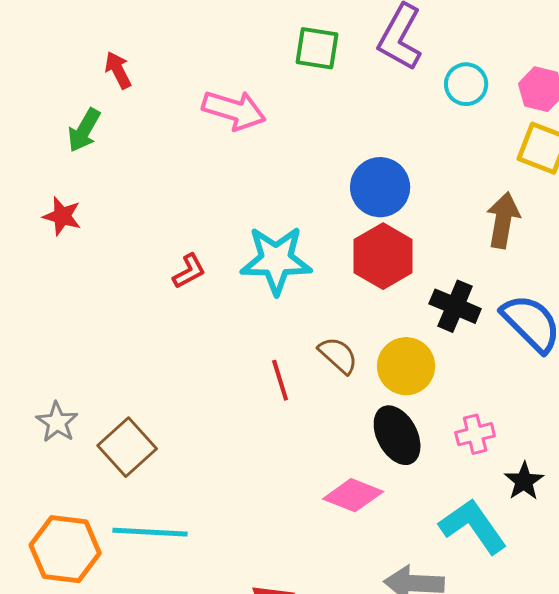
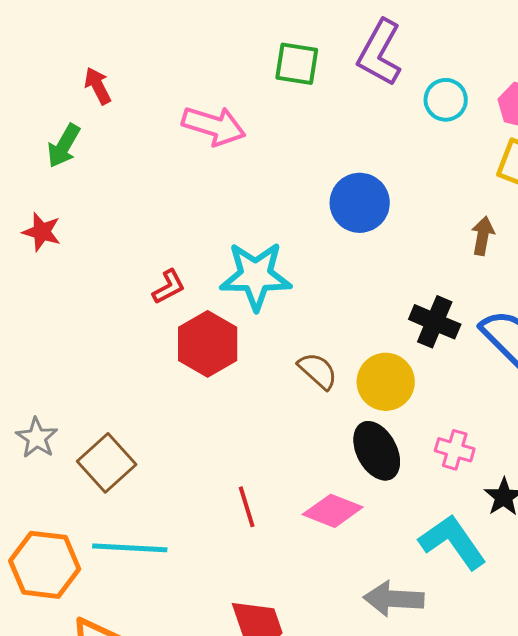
brown arrow: (503, 220) -> (483, 236), size x0.7
red hexagon: (383, 256) -> (208, 344), moved
red line: (280, 380) -> (247, 507), moved
pink cross: (475, 434) -> (455, 450), turned 30

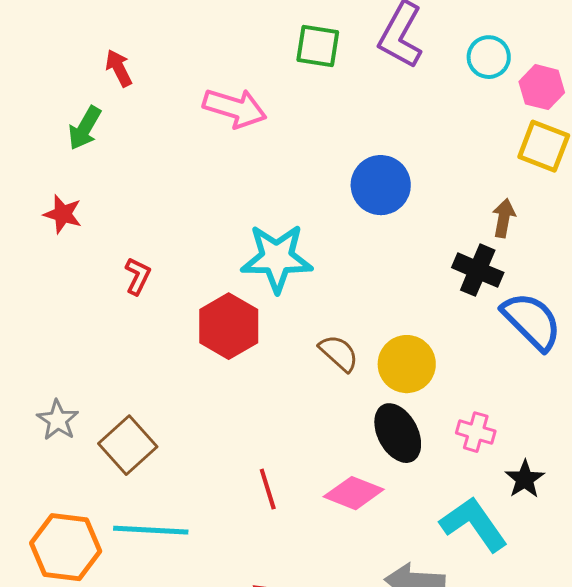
cyan circle: (446, 100) -> (489, 57), moved
red L-shape: (169, 287) -> (138, 276), moved, turned -36
black cross: (435, 322) -> (478, 270), moved

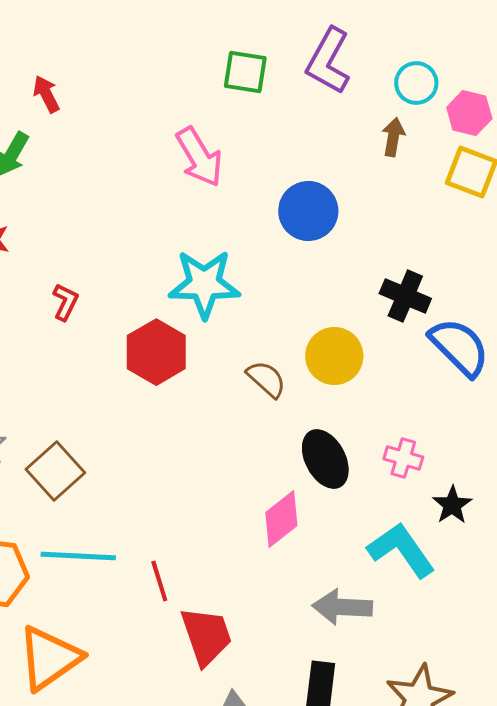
pink arrow: (235, 108) -> (199, 157), moved, turned 42
brown arrow: (504, 218) -> (393, 137), moved
yellow circle: (407, 364) -> (334, 356), moved
red line: (268, 489) -> (159, 581), moved
pink diamond: (354, 493) -> (281, 519), turned -60

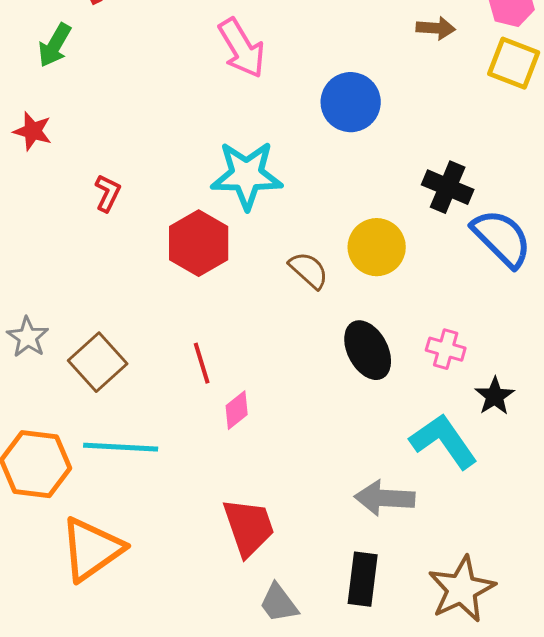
brown arrow: (393, 137) -> (436, 28), turned 84
pink diamond: (281, 519) -> (237, 410), moved, size x0.7
red line: (159, 581) -> (202, 363), moved

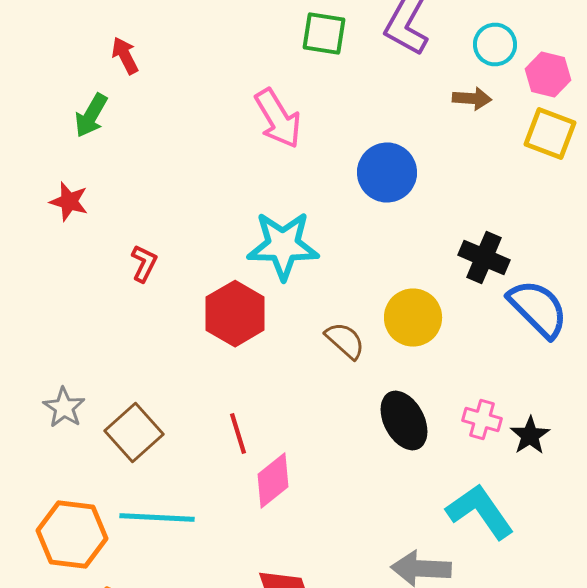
black star: (495, 396) -> (530, 436), moved
pink diamond: (237, 410) -> (273, 480), size x1.4

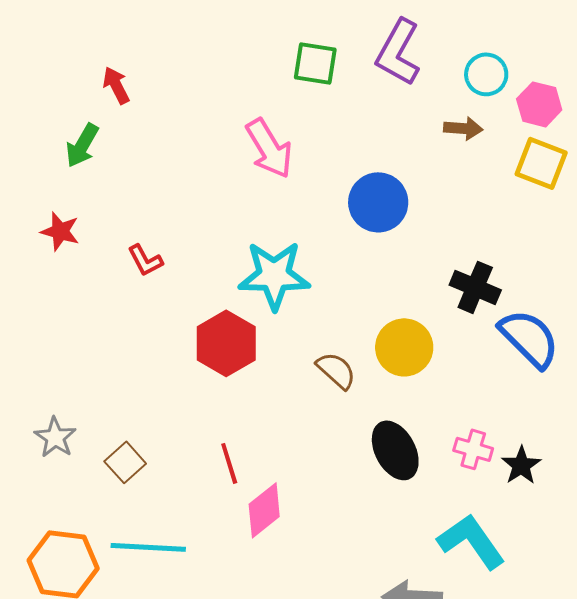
red L-shape: (144, 264) -> (145, 260), moved, turned 126
brown square: (134, 432) -> (125, 462), size x0.7

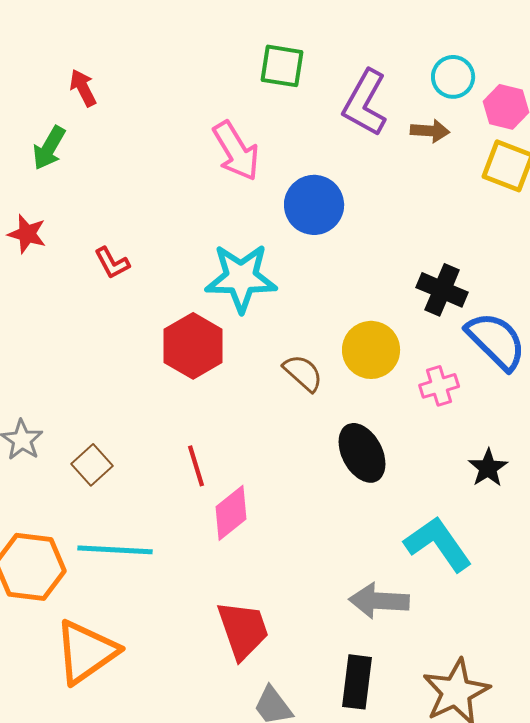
purple L-shape: (398, 52) -> (365, 103), moved
blue circle: (378, 202) -> (314, 205), moved
pink cross: (473, 449) -> (439, 386), moved, turned -33

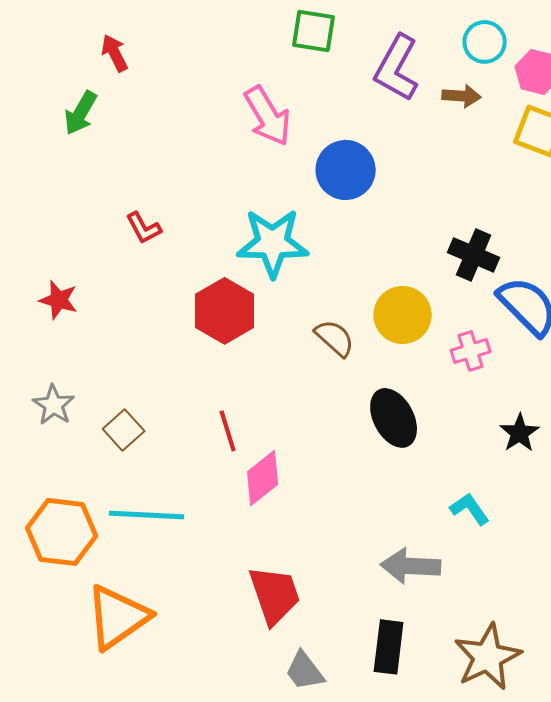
red star: (27, 234) -> (59, 300), moved
cyan L-shape: (438, 544) -> (470, 509), size x0.6

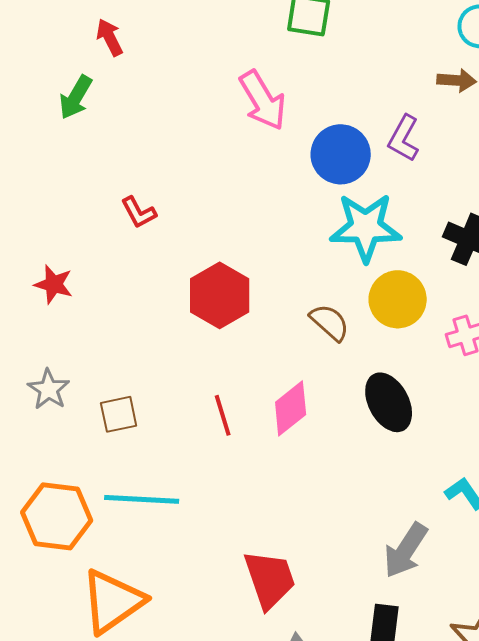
purple L-shape: (397, 68) -> (404, 138), moved, size x0.7
cyan star: (273, 243) -> (366, 227), moved
brown square: (124, 430) -> (119, 414), turned 30
pink diamond: (263, 478) -> (291, 408), moved
gray arrow: (411, 566) -> (406, 550), turned -60

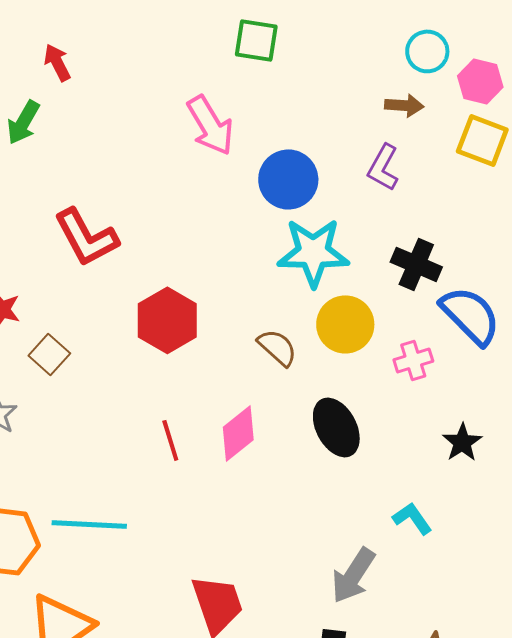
purple L-shape: (404, 138) -> (383, 167), moved
red L-shape: (139, 212) -> (86, 237), size x1.8
brown square: (119, 414) -> (49, 354), moved, turned -36

